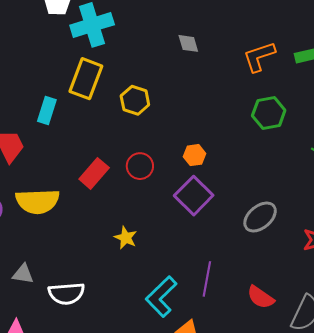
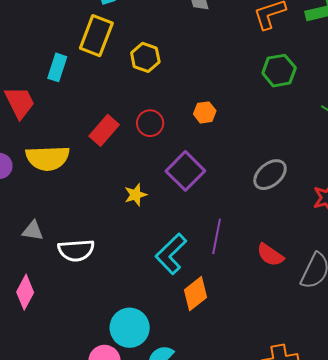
purple square: (194, 196) -> (185, 171), moved
yellow star: (126, 238) -> (136, 195), turned 30

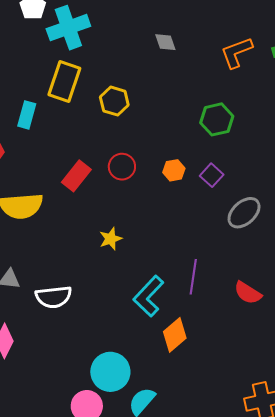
green hexagon: (279, 71) -> (217, 119), moved
orange hexagon: (205, 112) -> (174, 170), moved
purple square: (185, 171) -> (212, 175), moved, size x0.6

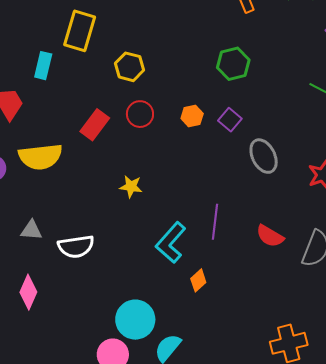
yellow hexagon: (114, 101) -> (129, 67), moved
gray ellipse: (244, 213) -> (264, 156), turned -72
yellow star: (111, 239) -> (131, 187), turned 30
orange diamond: (175, 335) -> (198, 280), size x0.7

